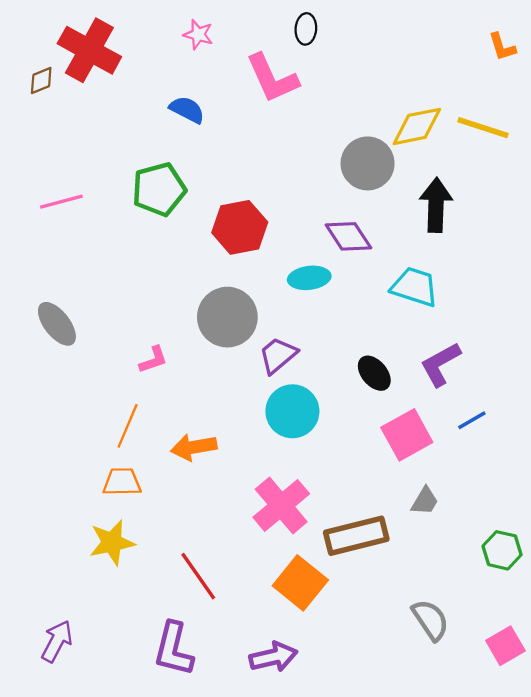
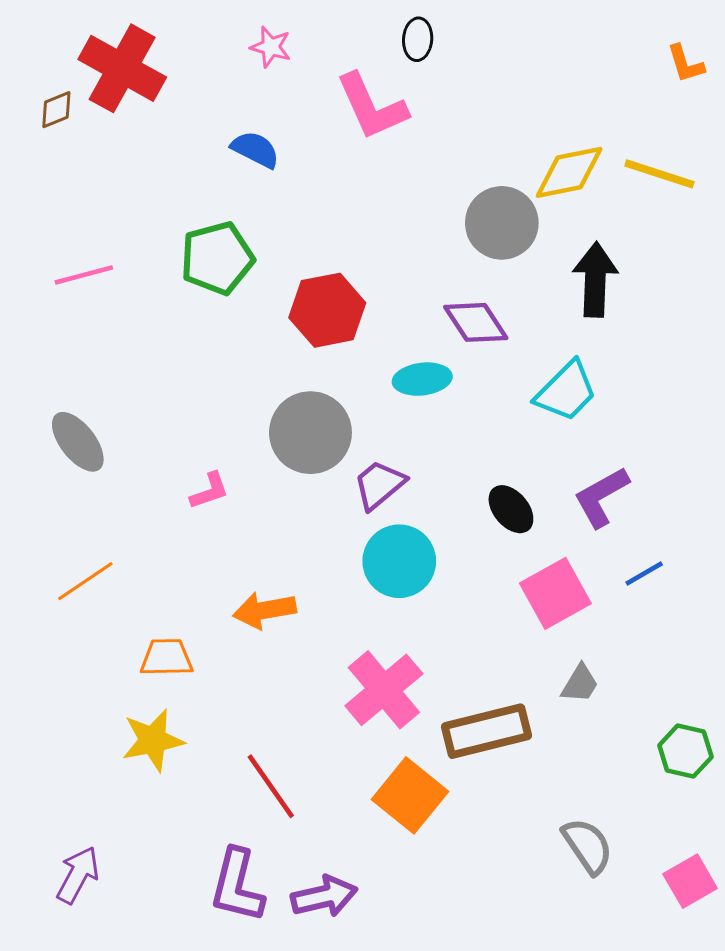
cyan trapezoid: (415, 287) -> (566, 391), turned 117
orange line: (128, 426) -> (85, 581), moved, turned 33
purple arrow: (273, 657) -> (324, 896), moved

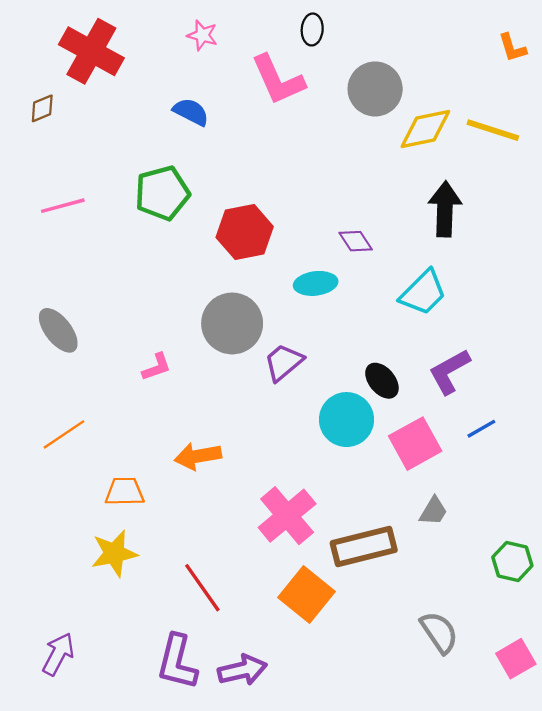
brown diamond: (56, 110) -> (42, 108), moved
gray circle: (502, 223) -> (375, 89), moved
purple diamond: (476, 322) -> (356, 241), size x0.7
cyan circle: (399, 561) -> (346, 420), moved

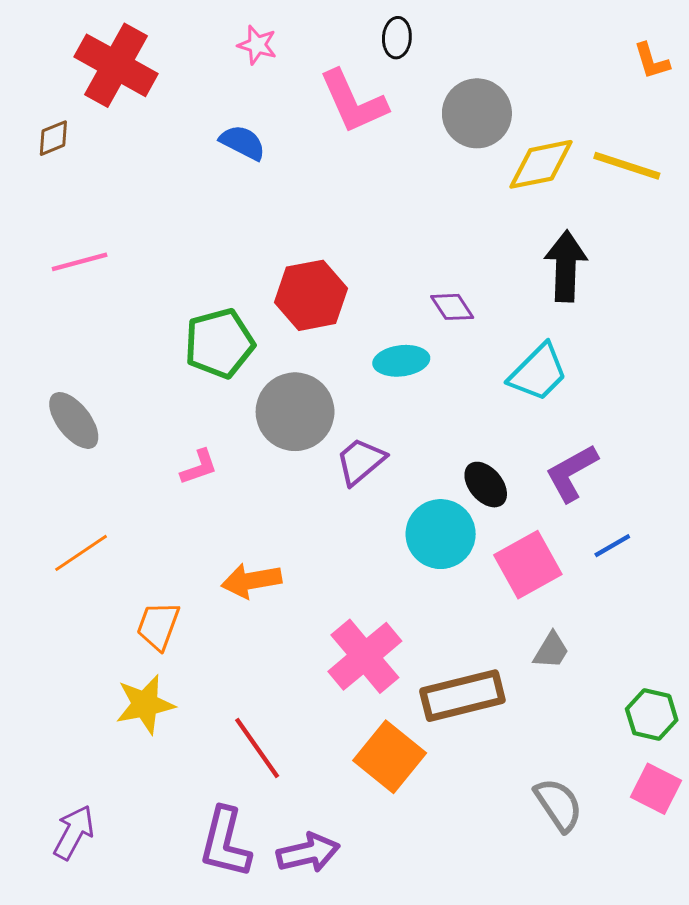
green pentagon: (162, 193) -> (219, 343), moved
orange trapezoid: (125, 492) -> (158, 626), turned -69
pink square: (516, 659) -> (656, 789), moved, turned -33

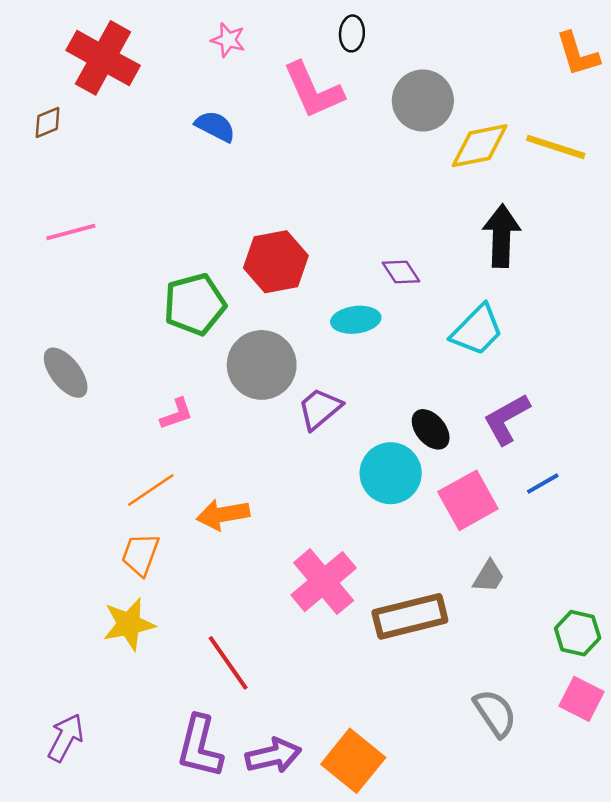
orange L-shape: (652, 61) -> (578, 54), size x1.4
orange line: (81, 553) -> (151, 490), moved
orange square: (390, 757) -> (353, 761), moved

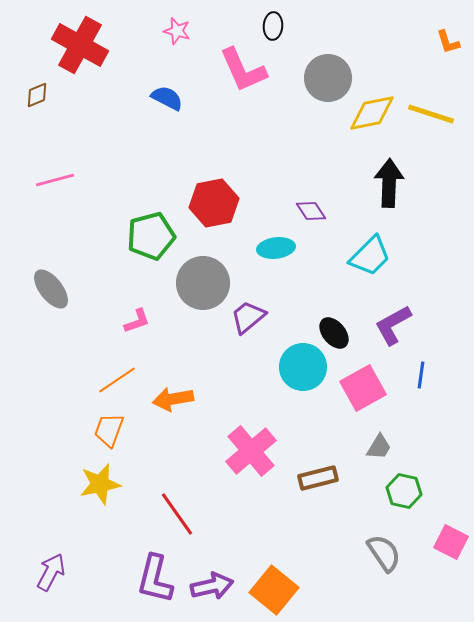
orange L-shape: (578, 54) -> (448, 42), size x0.7
blue line: (543, 484) -> (421, 375), turned -52
brown rectangle: (410, 616) -> (318, 478), size x0.7
green hexagon: (578, 633) -> (404, 491), moved

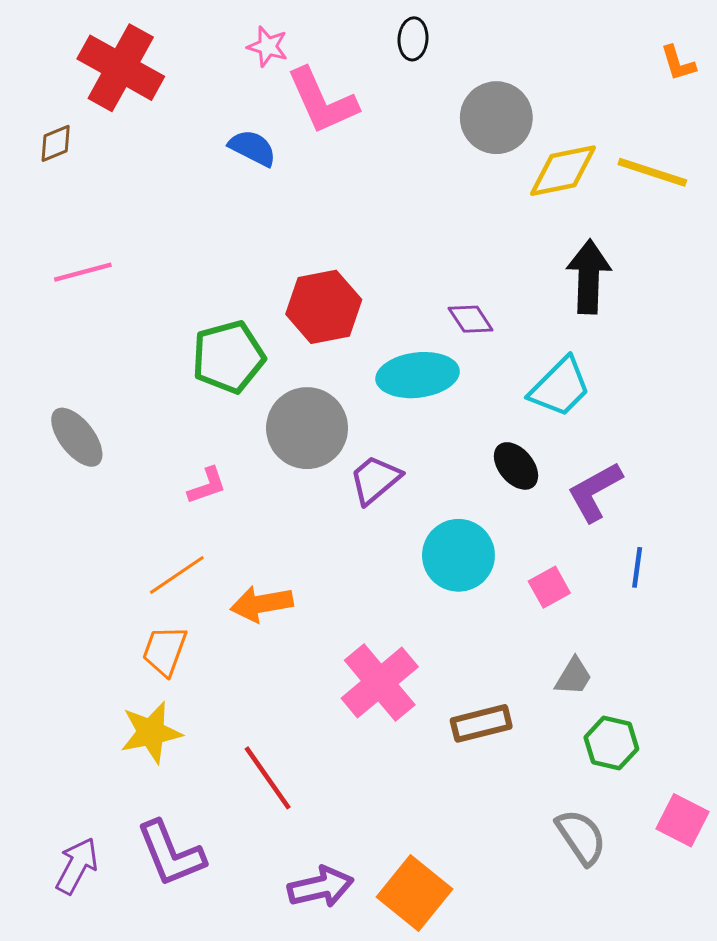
pink L-shape: (243, 70) -> (322, 101), moved
cyan ellipse: (276, 248) -> (418, 375), size x1.4
black ellipse: (334, 333) -> (516, 466), moved
pink square: (363, 388) -> (549, 587), size x0.6
purple L-shape: (155, 579) -> (171, 854), moved, turned -36

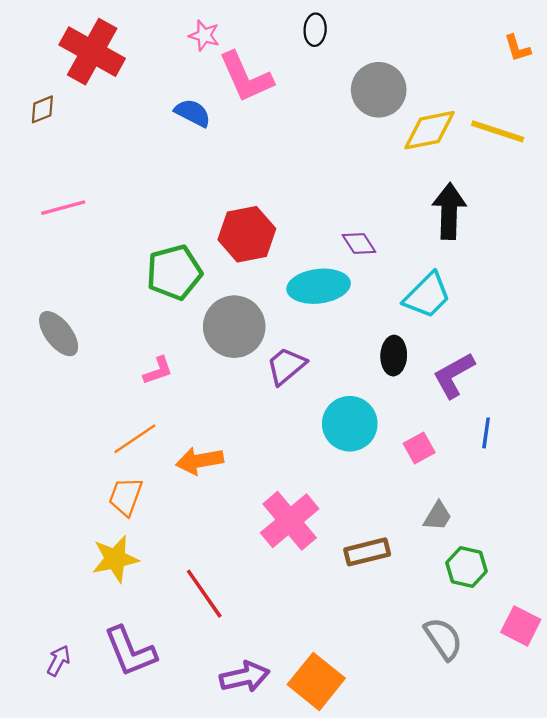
black ellipse: (516, 466) -> (394, 356), turned 42
purple arrow: (77, 866) -> (59, 661), size x0.7

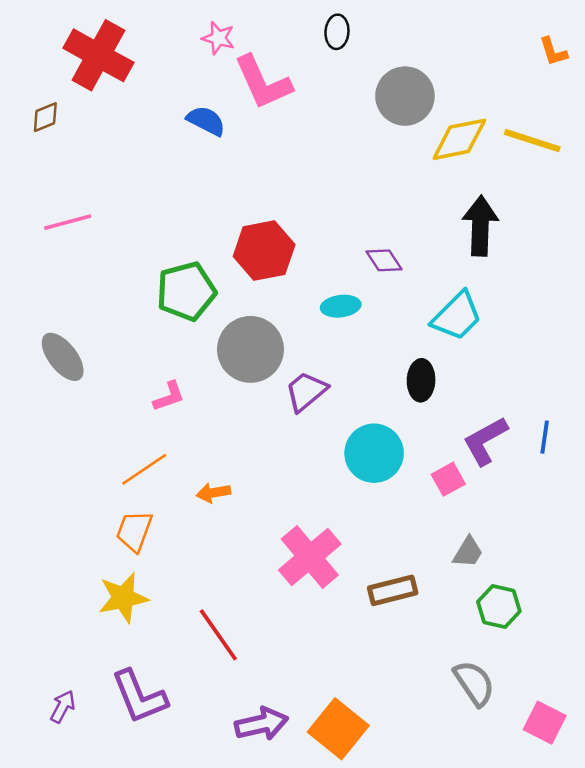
cyan ellipse: (319, 286) -> (341, 306), size x0.6
purple L-shape: (454, 375) -> (485, 441), moved
blue line: (486, 433) -> (545, 437), moved
orange arrow: (200, 461) -> (213, 493), size x0.7
pink square: (521, 626) -> (545, 723), moved

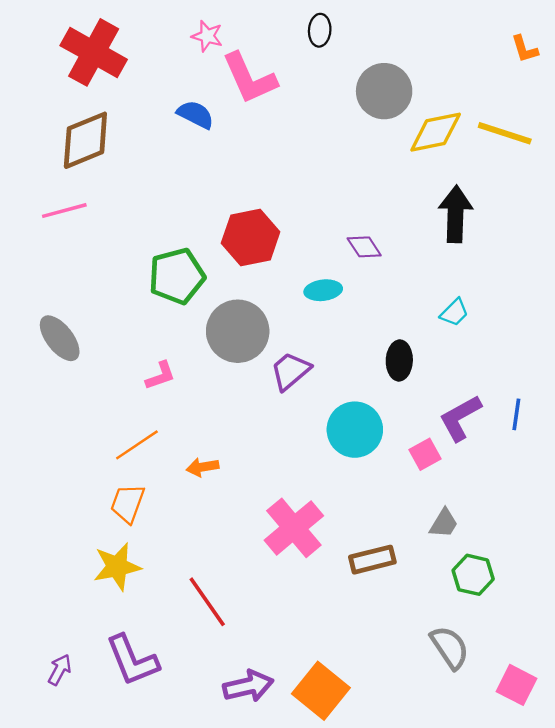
brown diamond: (45, 117) -> (85, 140), moved, size x2.0
cyan trapezoid: (457, 316) -> (454, 312), moved, size x0.6

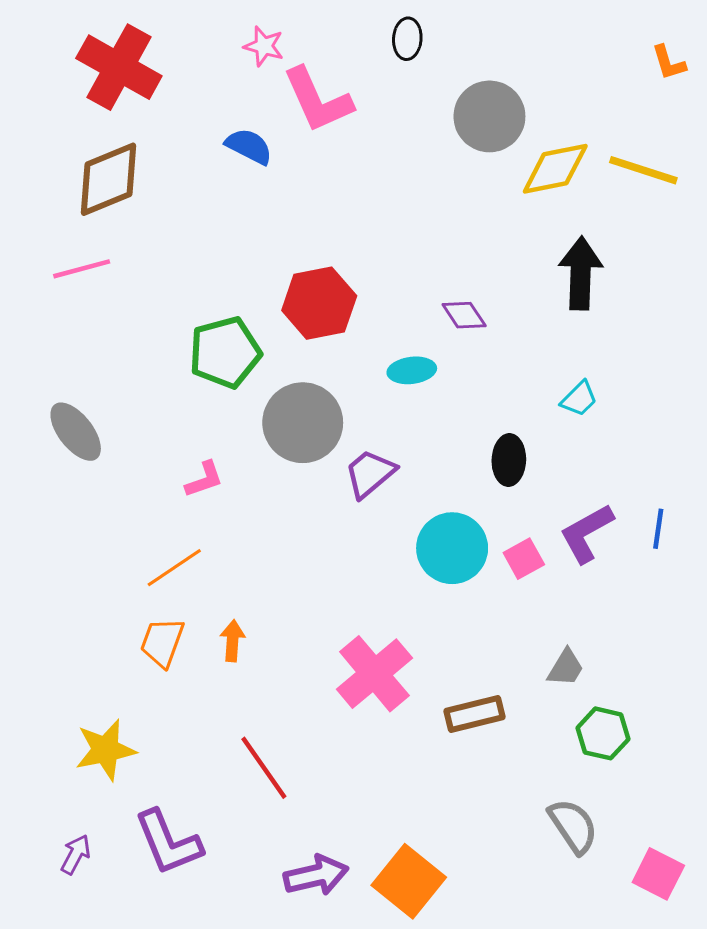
pink square: (425, 454) -> (524, 559), moved
orange arrow: (203, 467) -> (232, 641), moved, turned 104
yellow star: (117, 567) -> (106, 750), moved

